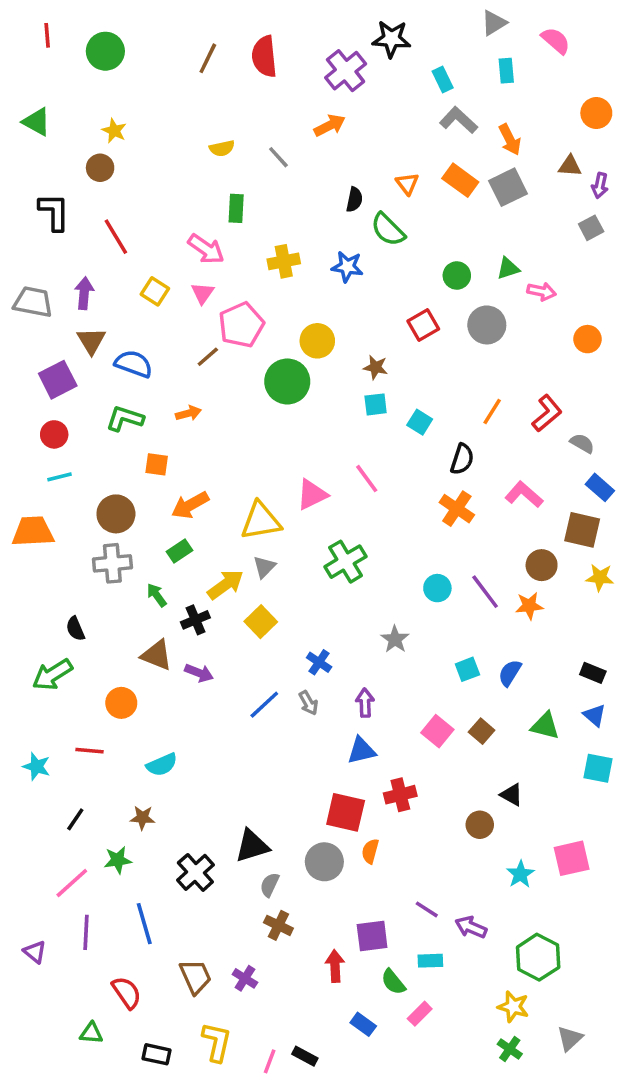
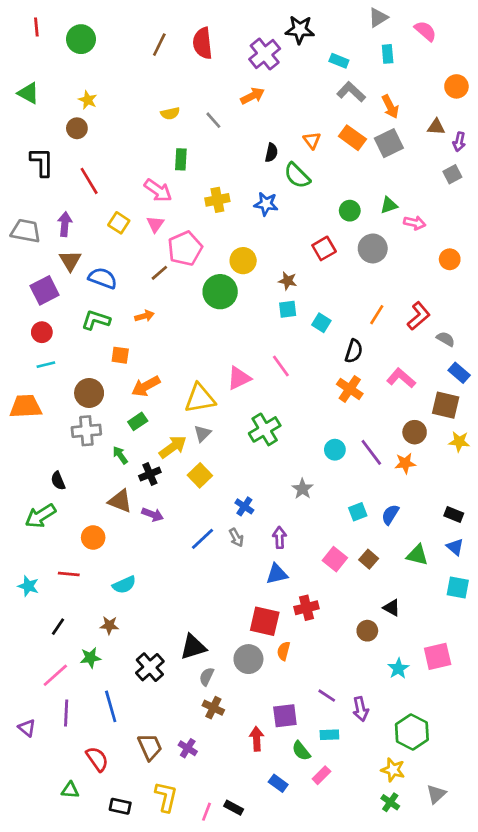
cyan rectangle: (443, 79) -> (339, 61), turned -42
purple arrow: (471, 927) -> (361, 709), turned -125

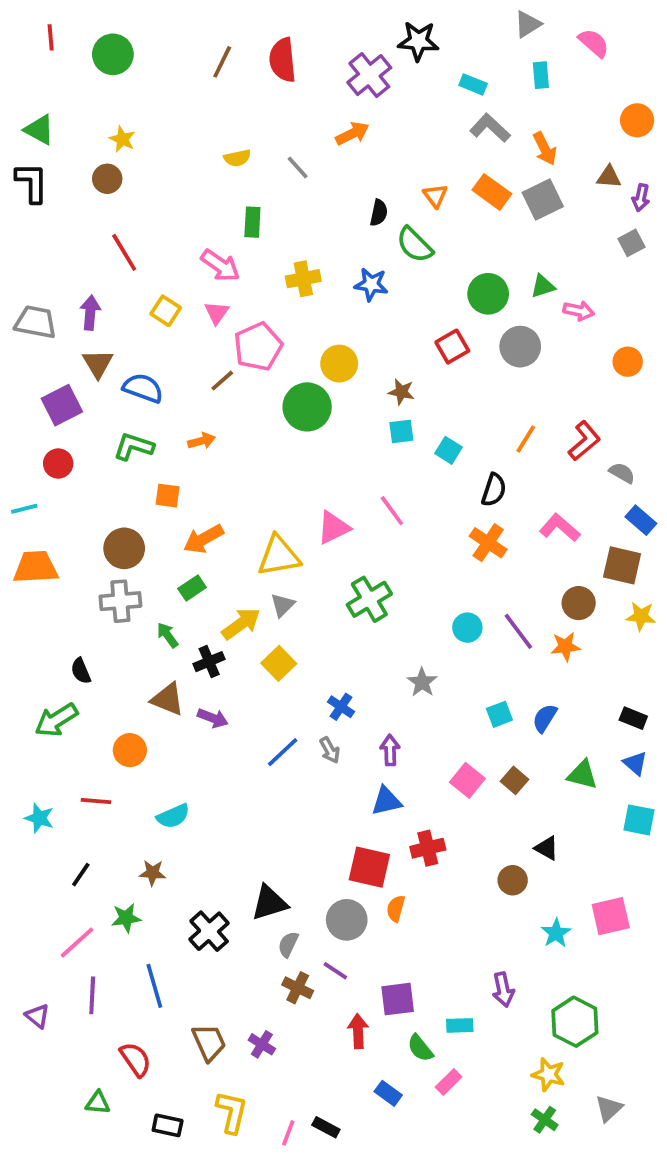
black L-shape: (42, 162) -> (32, 183), moved
green circle: (350, 211) -> (488, 294), size x1.4
cyan line: (46, 365) -> (24, 509), moved
purple line: (327, 696) -> (335, 971), moved

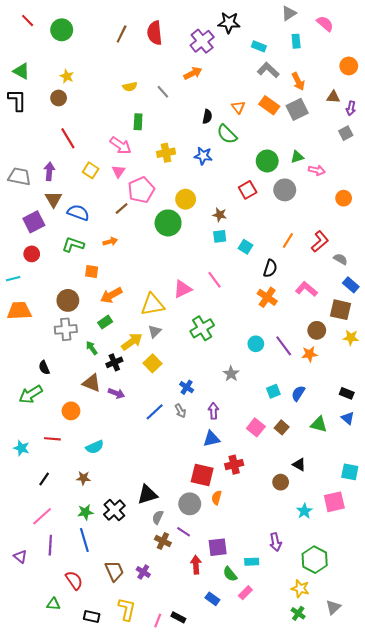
red line: (51, 37) -> (28, 21), turned -40
cyan square: (639, 820) -> (350, 472), moved
green star: (126, 918) -> (85, 512), moved

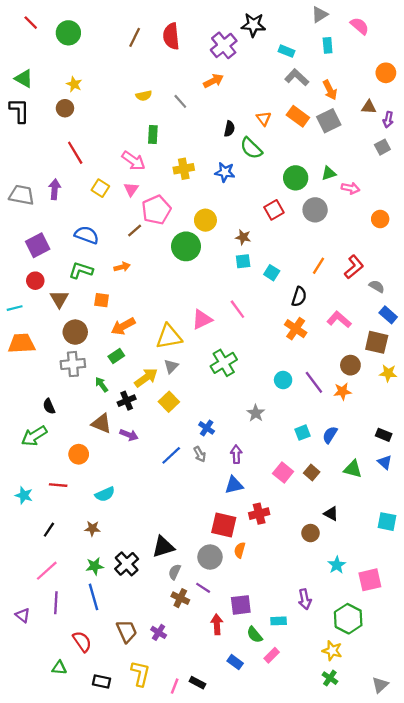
brown triangle: (53, 199) -> (59, 299), moved
pink square: (334, 502) -> (370, 580), moved
gray triangle: (333, 607) -> (380, 685), moved

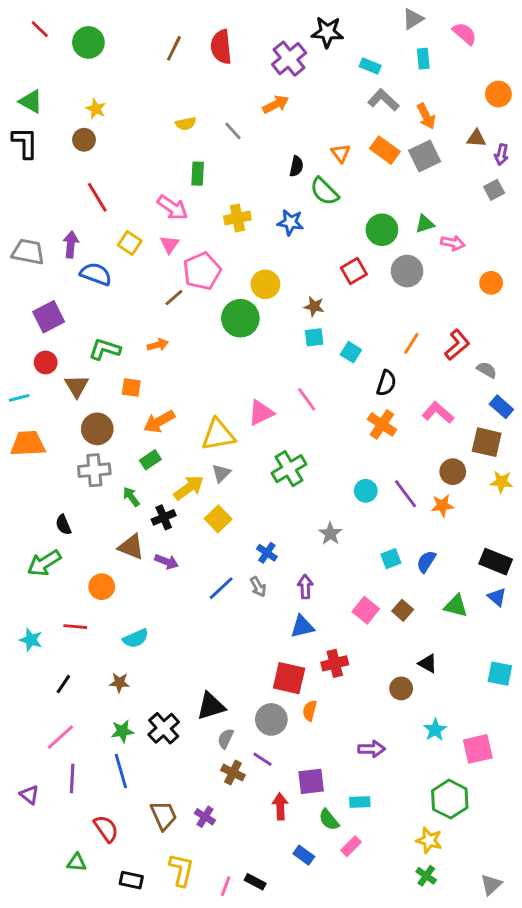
blue semicircle: (87, 235) -> (96, 274), moved
black rectangle: (384, 435) -> (496, 562), size x1.5
purple arrow: (305, 599) -> (372, 749), moved, turned -78

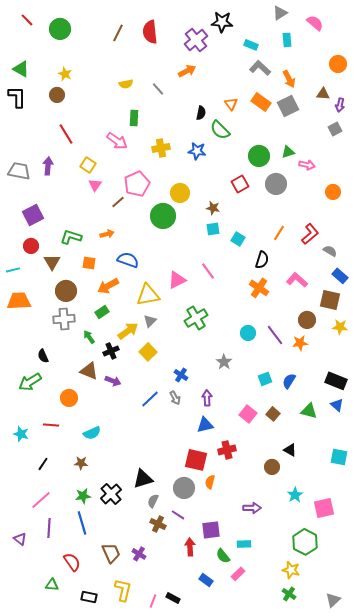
pink triangle: (170, 244) -> (95, 185), moved
blue semicircle: (96, 274) -> (128, 260), moved

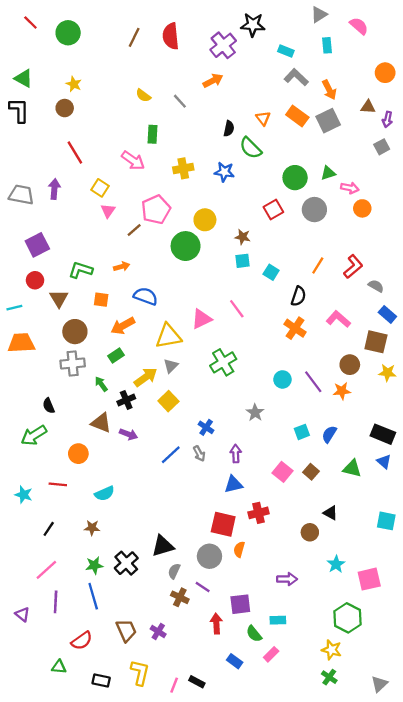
yellow semicircle: (126, 84) -> (143, 95), turned 48
orange circle: (333, 192) -> (362, 208), moved
red semicircle: (72, 562) -> (82, 641), turned 90

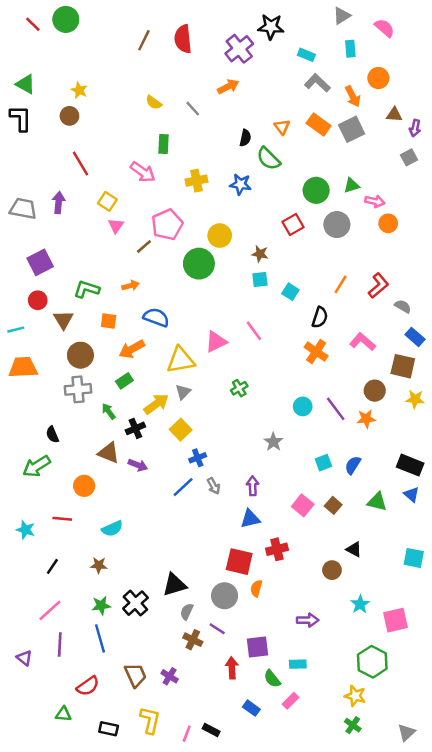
green circle: (68, 33) -> (66, 19), moved
orange circle: (385, 73) -> (378, 78), moved
green cross: (223, 362) -> (239, 388), size x0.6
blue cross: (206, 427) -> (198, 458), moved, turned 35

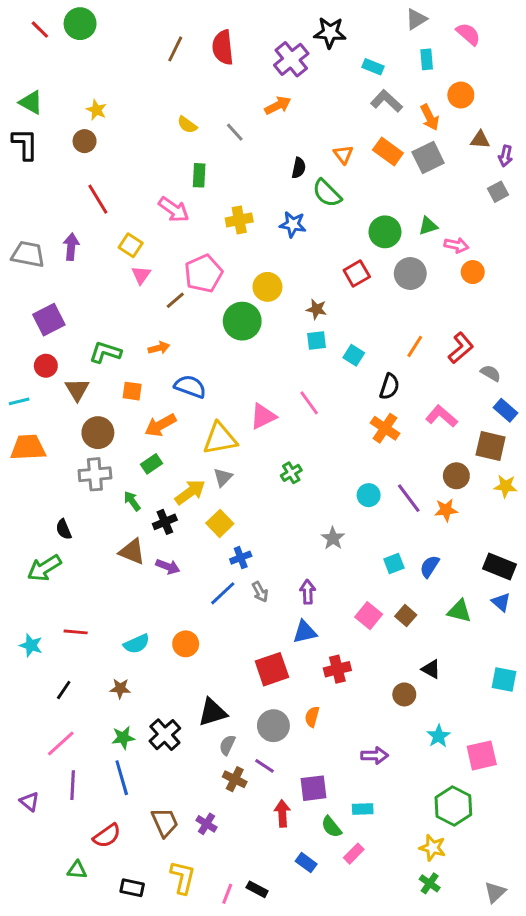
orange circle: (84, 486) -> (186, 644), moved
red square: (239, 562) -> (272, 669), moved, turned -32

